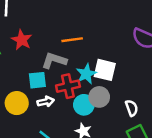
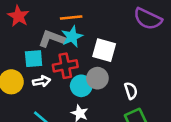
cyan star: (86, 74) -> (72, 37), moved

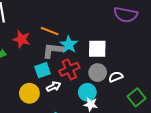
orange line: (71, 18) -> (50, 31), moved, turned 42
cyan circle: (81, 86) -> (87, 92), moved
white semicircle: (131, 91) -> (116, 77), moved, turned -80

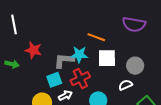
orange line: (50, 31) -> (96, 37), moved
cyan star: (69, 45) -> (79, 54), turned -30
gray circle: (98, 73) -> (135, 66), moved

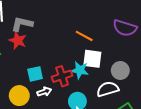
cyan star: (79, 54) -> (80, 70), moved
gray L-shape: (64, 60) -> (22, 24), moved
white semicircle: (125, 85) -> (108, 89), size x1.5

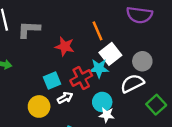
orange line: (84, 36) -> (98, 31), turned 48
red star: (18, 41) -> (65, 46), moved
white square: (92, 59) -> (110, 54), turned -36

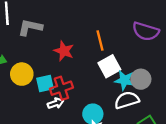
cyan star: (99, 68) -> (124, 80), moved
red cross: (81, 78) -> (61, 88), moved
yellow circle: (39, 106) -> (22, 74), moved

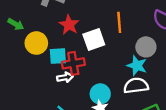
red star: (64, 51) -> (69, 25), moved
white square: (109, 66) -> (94, 40), moved
gray circle: (141, 79) -> (146, 47), moved

